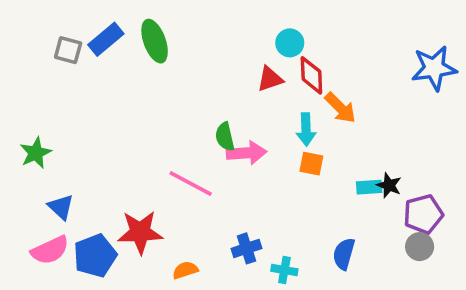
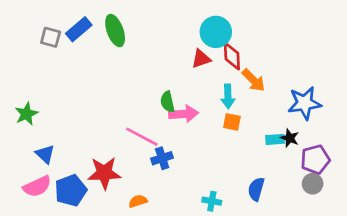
cyan circle: (290, 43) -> (216, 32), size x1.5
blue star: (434, 68) -> (304, 103), moved
blue cross: (247, 248) -> (162, 158), moved

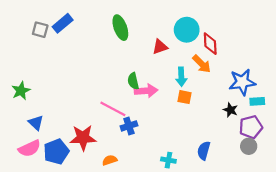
green ellipse: (115, 31) -> (120, 28), moved
cyan circle: (216, 32) -> (187, 30), moved
red diamond: (232, 56) -> (210, 44), moved
cyan rectangle: (275, 139) -> (257, 101), moved

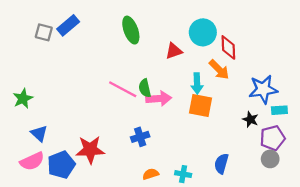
orange square: (185, 97) -> (201, 106), size x1.5
pink line: (113, 109) -> (123, 89), moved
orange semicircle: (110, 160) -> (151, 174), moved

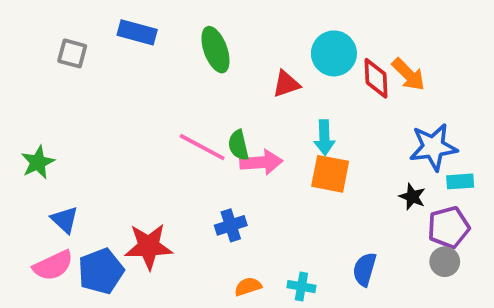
blue rectangle: (68, 25) -> (137, 32), moved, turned 55
orange arrow: (219, 70) -> (408, 74), moved

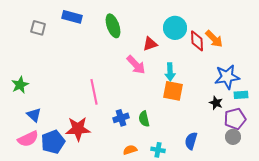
green semicircle: (238, 145) -> (144, 119), moved
pink line: (202, 147) -> (94, 92), moved, turned 50
pink arrow: (261, 162) -> (136, 65), moved, turned 50

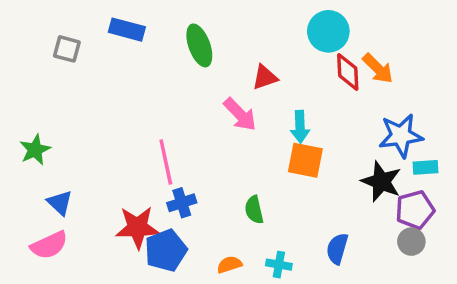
cyan circle: (175, 28) -> (328, 31), moved
black star: (216, 103) -> (381, 182), size x1.6
blue cross: (121, 118) -> (182, 203), moved
blue pentagon: (53, 142) -> (166, 250), moved

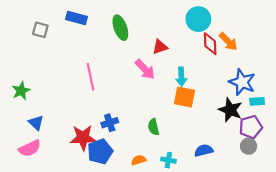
blue star: (401, 136) -> (242, 82), turned 30
pink line: (166, 162) -> (90, 77), moved
blue semicircle: (337, 249) -> (204, 150), turned 60

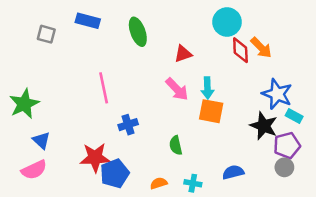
pink arrow: (145, 69) -> (177, 89), moved
green star: (21, 91) -> (24, 104), size x1.4
cyan rectangle: (257, 101) -> (294, 116), turned 32
blue cross: (110, 123) -> (128, 125), moved

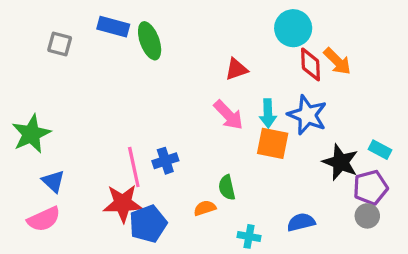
green ellipse: (138, 32) -> (150, 41), moved
pink line: (104, 88) -> (134, 167), moved
blue star: (277, 94) -> (307, 115), moved
orange semicircle: (159, 183) -> (205, 208), moved

